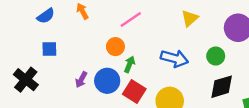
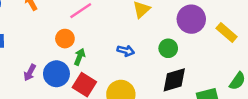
blue arrow: (174, 58) -> (126, 51), size x0.6

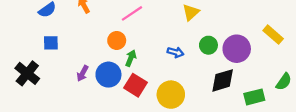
purple circle: (191, 19) -> (237, 49), moved
green circle: (168, 48) -> (208, 45), moved

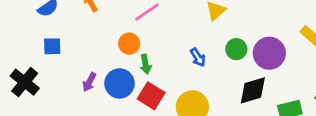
blue arrow: (176, 52) -> (198, 57), turned 42
green arrow: (131, 58) -> (146, 64), turned 147

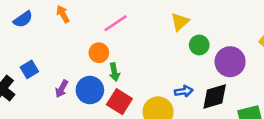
blue square: (52, 46) -> (29, 69), moved, turned -30
green circle: (236, 49) -> (199, 45), moved
blue arrow: (198, 57) -> (184, 91), moved, turned -66

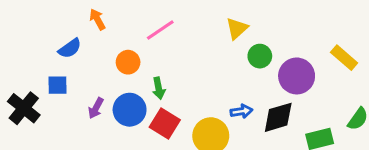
blue semicircle: (23, 19) -> (70, 48), moved
orange circle: (99, 53) -> (128, 62), moved
blue square: (29, 69) -> (58, 85), turned 30

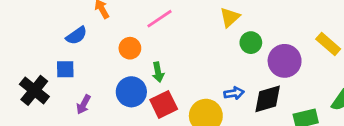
purple arrow: (96, 108) -> (84, 104), moved
red square: (165, 123) -> (164, 104), turned 32

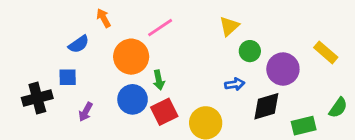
orange circle: (130, 48) -> (131, 57), size x1.6
black cross: (34, 90) -> (37, 98), turned 36
blue arrow: (234, 93) -> (235, 84), moved

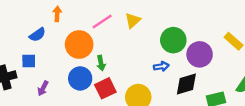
orange arrow: (104, 18) -> (57, 14), turned 32
yellow triangle: (229, 26) -> (133, 20), moved
green circle: (250, 51) -> (173, 40), size x1.5

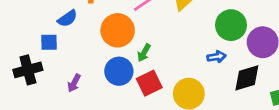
blue square: (29, 61) -> (49, 42), moved
green arrow: (101, 63) -> (144, 53), turned 40

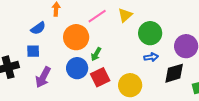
green circle: (231, 25) -> (150, 33), moved
blue square: (49, 42) -> (33, 51), moved
purple arrow: (74, 83) -> (43, 77), size x1.5

